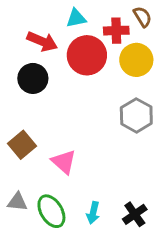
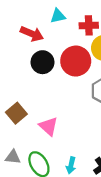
red circle: (87, 55) -> (76, 61), moved
black circle: (33, 78) -> (43, 62), moved

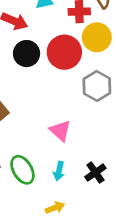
pink triangle: (48, 126) -> (60, 131), moved

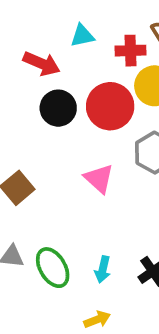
pink triangle: (60, 131) -> (99, 179), moved

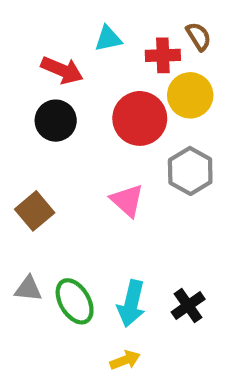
black circle: (58, 108) -> (56, 121), moved
cyan arrow: (103, 269) -> (131, 303), size x1.5

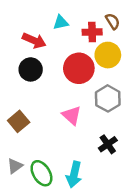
gray triangle: (28, 289) -> (15, 166), turned -42
black cross: (188, 306) -> (108, 144), moved

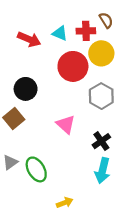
cyan triangle: (61, 22) -> (60, 33), moved, turned 35
black circle: (31, 69) -> (26, 89), moved
pink triangle: (72, 115) -> (66, 124), moved
cyan arrow: (74, 174) -> (103, 171), moved

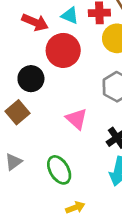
red circle: (73, 66) -> (63, 50), moved
green ellipse: (36, 169) -> (59, 170), moved

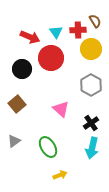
cyan triangle: (70, 16) -> (56, 32), turned 32
black circle: (31, 79) -> (22, 69), moved

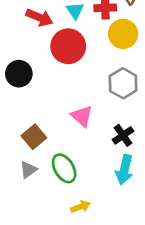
black circle: (22, 69) -> (19, 74), moved
brown square: (17, 104) -> (34, 137), moved
gray triangle: (14, 141) -> (28, 170), moved

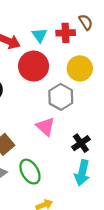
yellow circle: (123, 34) -> (80, 68), moved
gray hexagon: (123, 83) -> (61, 97), moved

